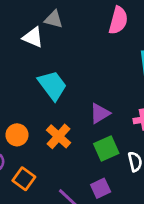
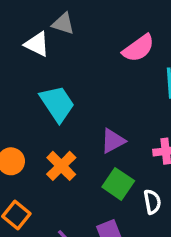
pink semicircle: (118, 20) -> (138, 48), moved, turned 36
green square: (106, 149) -> (118, 184), turned -35

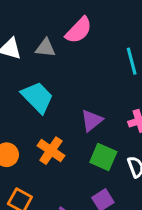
gray triangle: (63, 24) -> (45, 48), moved
pink semicircle: (138, 48) -> (79, 30), moved

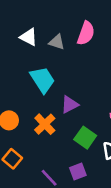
pink semicircle: (79, 30) -> (86, 33), turned -35
purple triangle: (92, 120) -> (70, 105), moved

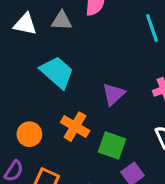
purple triangle: (70, 105) -> (114, 94), moved
green square: (85, 138) -> (112, 145), moved

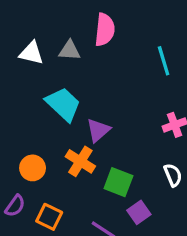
purple triangle: (114, 94) -> (98, 130), moved

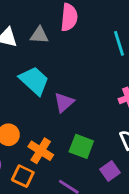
orange cross: (80, 161) -> (41, 151), moved
purple square: (139, 212) -> (110, 171), moved

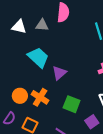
orange cross: (41, 151) -> (40, 97), moved

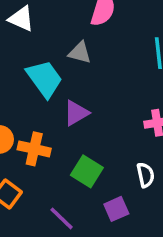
gray triangle: (42, 25) -> (80, 53), moved
orange cross: (40, 97) -> (34, 149), turned -30

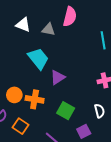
gray triangle: (80, 53) -> (48, 29), moved

